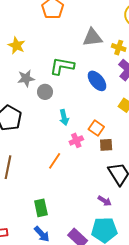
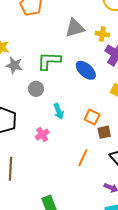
gray star: (26, 78) -> (14, 65), moved, turned 30
pink cross: (76, 140) -> (42, 135), moved
orange line: (55, 161) -> (83, 158), moved

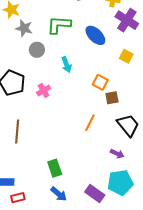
gray circle: (36, 89) -> (37, 50), moved
cyan arrow: (59, 111) -> (67, 65), moved
pink cross: (42, 135) -> (44, 91), moved

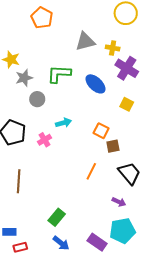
gray star: (24, 28) -> (24, 78), turned -30
cyan arrow: (67, 65) -> (64, 123), moved, turned -84
green rectangle: (55, 168) -> (57, 217), turned 60

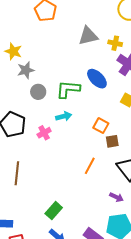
green L-shape: (59, 74) -> (68, 89), moved

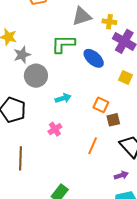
green L-shape: (68, 89) -> (63, 44), moved
gray circle: (38, 92) -> (36, 76), size x1.5
pink cross: (44, 133) -> (55, 129), moved
purple arrow: (116, 197) -> (121, 175), turned -40

